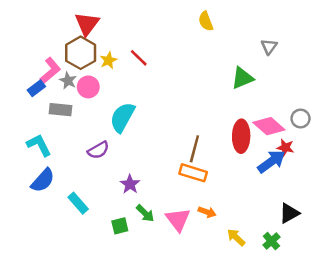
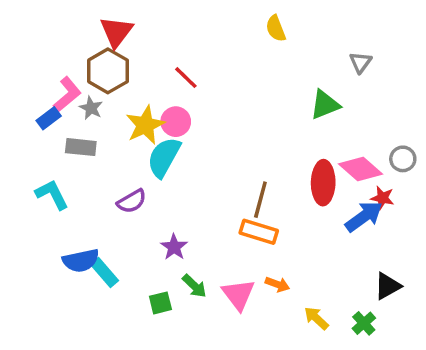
yellow star: (108, 60) -> (145, 125), moved, size x1.6
pink circle: (88, 87) -> (176, 122), moved
blue semicircle: (43, 180) -> (81, 261), moved, turned 36

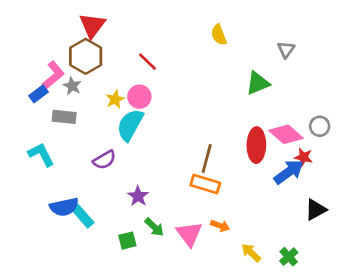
yellow semicircle: (276, 28) -> (219, 35), moved
yellow star: (145, 125) -> (115, 99), size x0.6
black triangle: (388, 286) -> (316, 210), moved

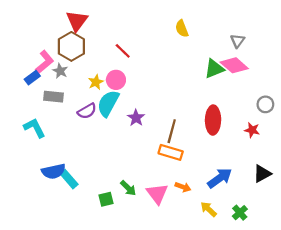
pink diamond: (286, 134) -> (234, 65), moved
purple semicircle: (104, 160) -> (87, 111), moved
blue arrow: (289, 172) -> (220, 178), moved
purple star: (138, 196) -> (136, 118), moved

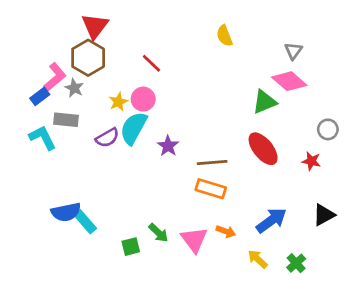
green triangle: (214, 69) -> (264, 102), moved
red ellipse: (213, 120) -> (263, 149), turned -40
cyan L-shape: (35, 128) -> (43, 138), moved
brown line: (172, 131) -> (212, 162), turned 70

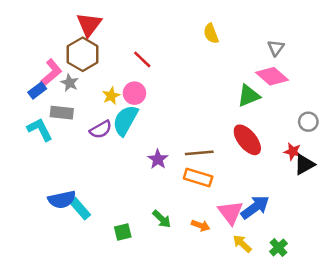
purple star: (168, 146) -> (158, 159), moved
black triangle: (324, 215) -> (304, 164), moved
orange arrow: (226, 231) -> (201, 225), moved
green arrow: (158, 233) -> (162, 219), moved
pink triangle: (194, 240) -> (230, 212), moved

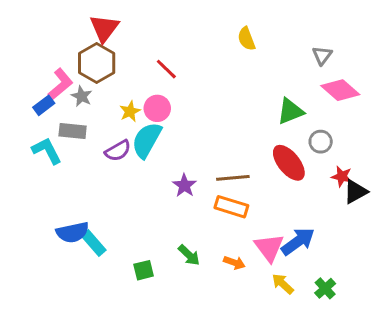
pink diamond: (272, 76) -> (340, 90), moved
gray circle: (308, 122) -> (321, 142), moved

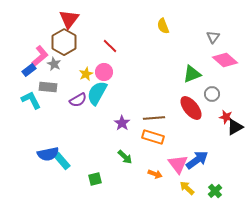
green arrow: (189, 255) -> (125, 157), moved

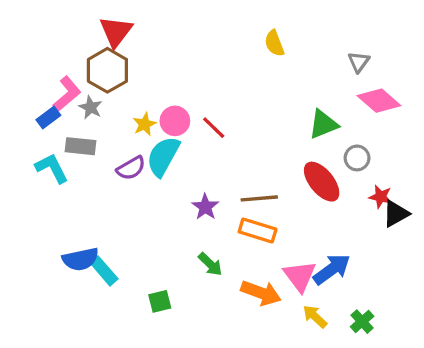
red line: (110, 46) -> (214, 128), moved
orange arrow: (155, 174) -> (261, 293), size x1.6

